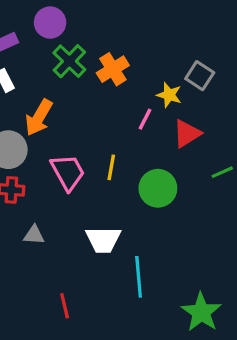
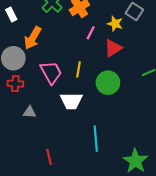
pink line: (145, 119) -> (91, 33), moved
red triangle: (187, 134) -> (113, 48), moved
white trapezoid: (103, 240) -> (71, 101), moved

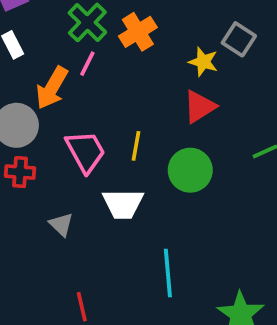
pink line: (91, 33) -> (87, 64), moved
gray triangle: (30, 112) -> (61, 224), moved, turned 40

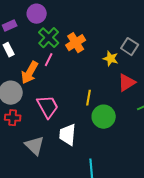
red triangle: (200, 107) -> (127, 83), moved
yellow line: (136, 146) -> (89, 98), moved
white trapezoid: (123, 204) -> (68, 135), turned 95
gray triangle: (61, 224) -> (35, 146), size x1.5

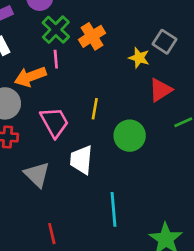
pink line: (49, 60) -> (56, 59), turned -32
orange arrow: (30, 73) -> (30, 77), turned 40
yellow line: (89, 98) -> (95, 109), moved

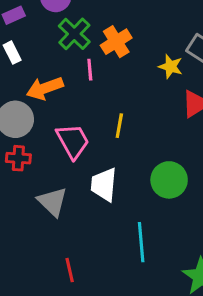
pink line: (56, 59) -> (90, 70), moved
green circle: (130, 136) -> (169, 180), moved

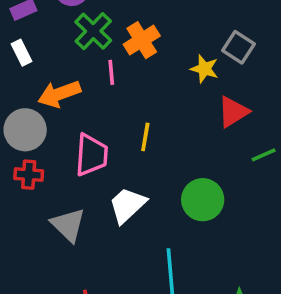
pink trapezoid: (73, 141) -> (91, 155), turned 33
white trapezoid: (104, 185) -> (127, 205), turned 42

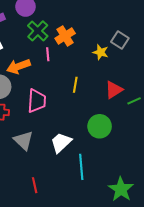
red triangle: (233, 112) -> (114, 90), moved
yellow line: (145, 137) -> (75, 85), moved
white trapezoid: (127, 205) -> (61, 143), moved

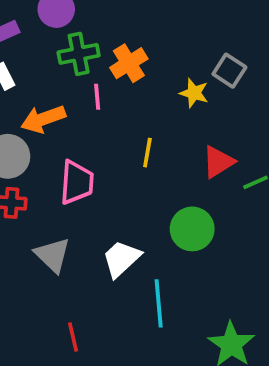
green cross: (38, 31) -> (79, 54), turned 35

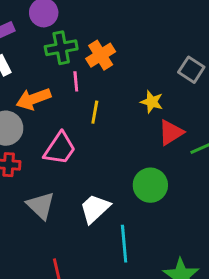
gray square: (229, 71) -> (191, 70), moved
yellow star: (194, 93) -> (152, 102), moved
yellow line: (147, 153) -> (95, 112), moved
pink trapezoid: (77, 182) -> (60, 149), turned 30

